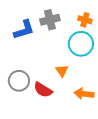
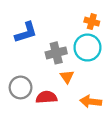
gray cross: (50, 20) -> (56, 53), moved
red semicircle: (43, 90) -> (46, 97), turned 144

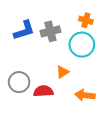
gray cross: (56, 53) -> (50, 31), moved
orange triangle: (67, 77) -> (63, 72), turned 32

